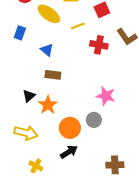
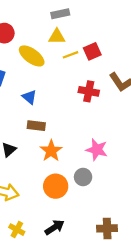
yellow line: (78, 26) -> (70, 55), moved
orange star: (48, 105) -> (51, 151), moved
black arrow: (69, 152) -> (55, 227), moved

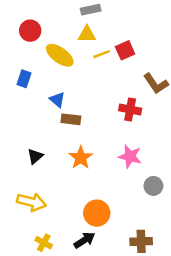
red cross: (89, 91) -> (130, 110), moved
brown rectangle: (36, 126) -> (71, 119), moved
gray circle: (83, 177) -> (153, 186), moved
orange circle: (56, 186) -> (97, 213), moved

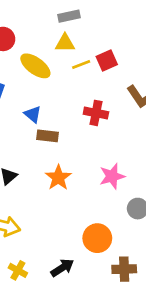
red cross: (130, 110) -> (96, 113), moved
pink star: (130, 156) -> (112, 176), turned -30
orange circle: (97, 213) -> (97, 238), moved

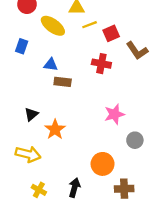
red square: (107, 61) -> (111, 33), moved
blue triangle: (33, 114) -> (51, 65), turned -32
orange star: (58, 178) -> (55, 129), moved
black arrow: (62, 268) -> (74, 188), turned -42

